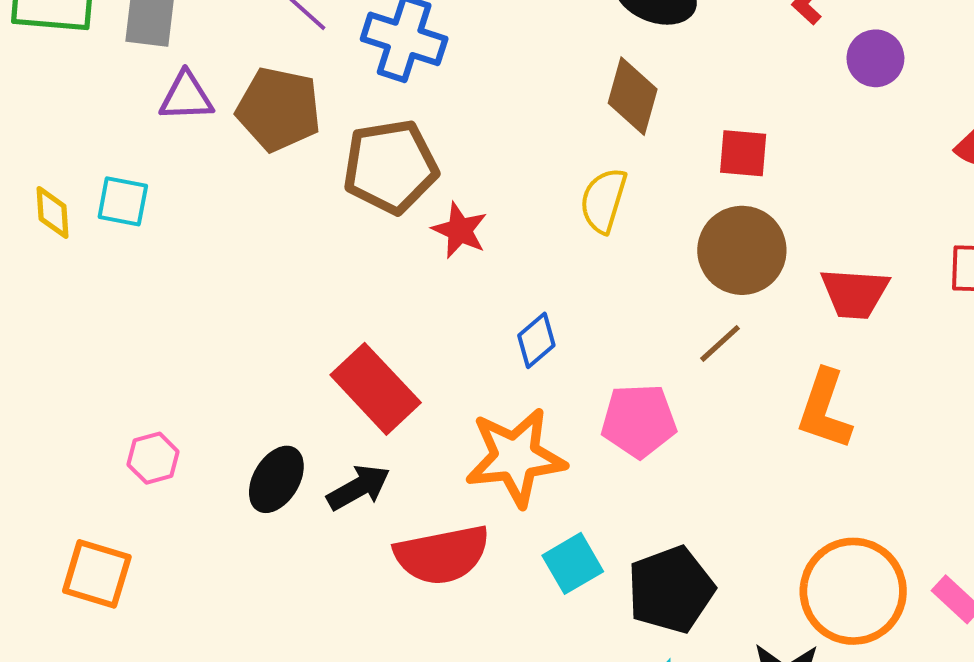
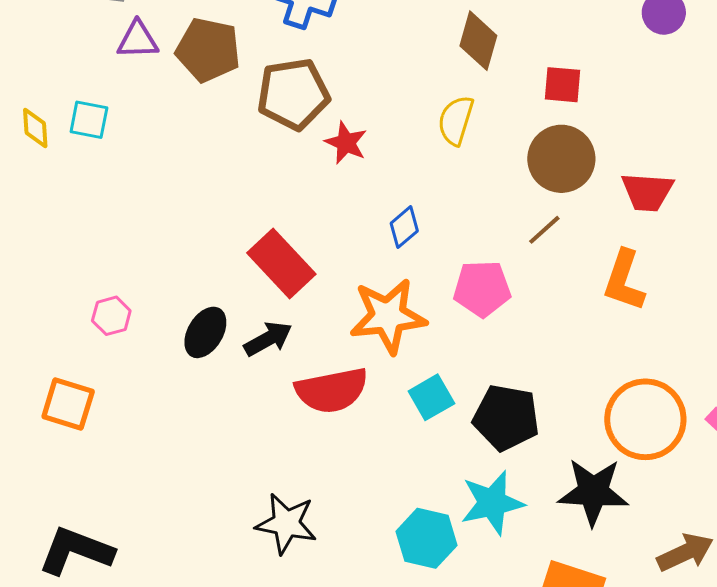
black pentagon: (671, 590) -> (506, 418), turned 30

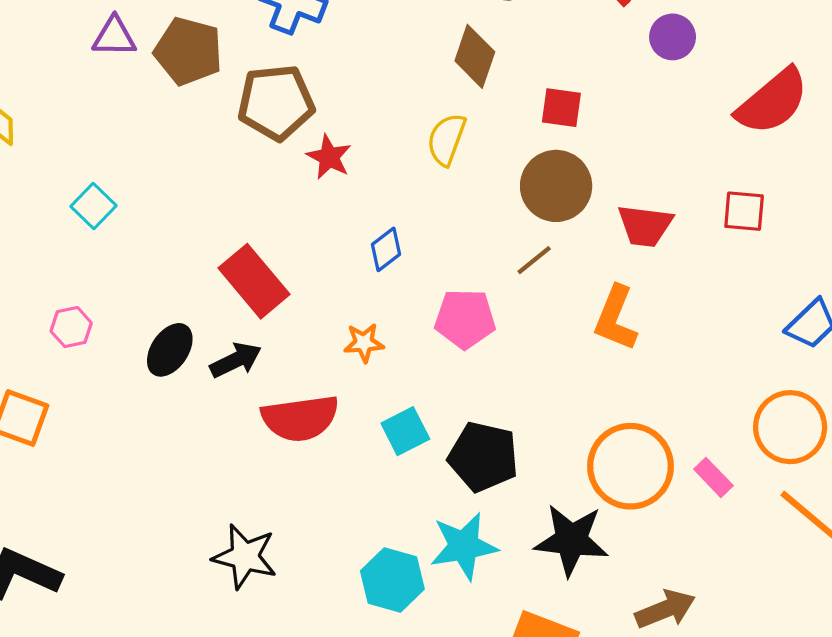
cyan square: (89, 120) -> (93, 206), moved, turned 30
orange star: (388, 316) -> (364, 343), size x0.5

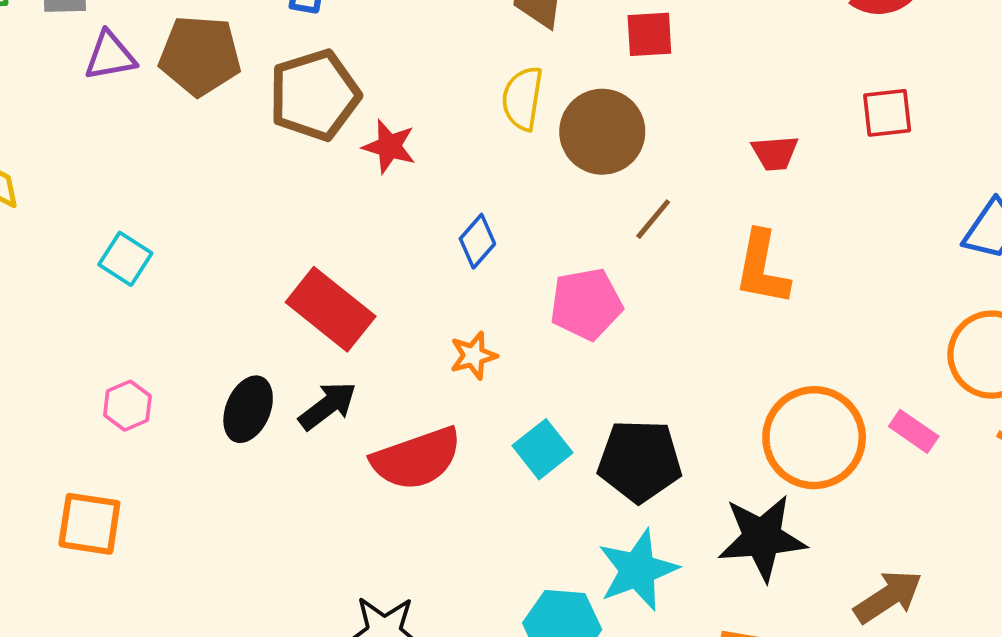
brown circle: (556, 186) -> (602, 132), moved
red trapezoid: (645, 226) -> (775, 153), size x0.7

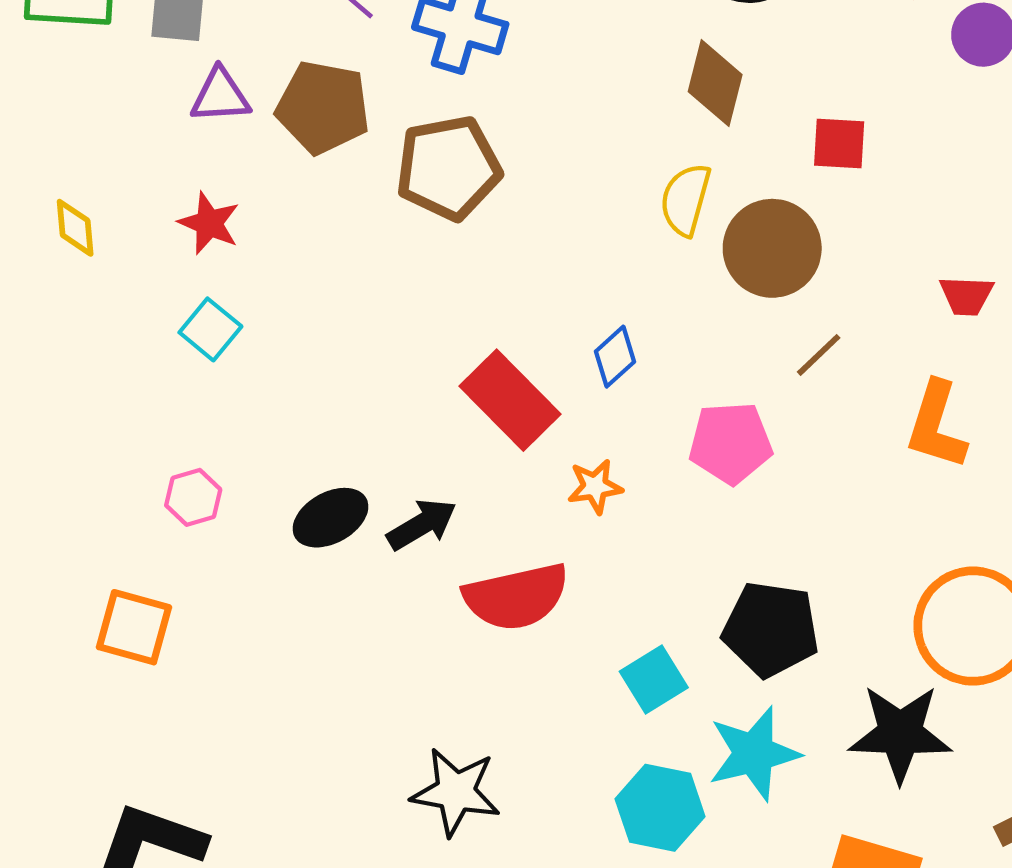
red star: (389, 146) -> (209, 223), moved
red rectangle: (331, 309) -> (510, 400), moved
black ellipse: (248, 409) -> (331, 518), turned 32
cyan square: (543, 449) -> (654, 680), moved

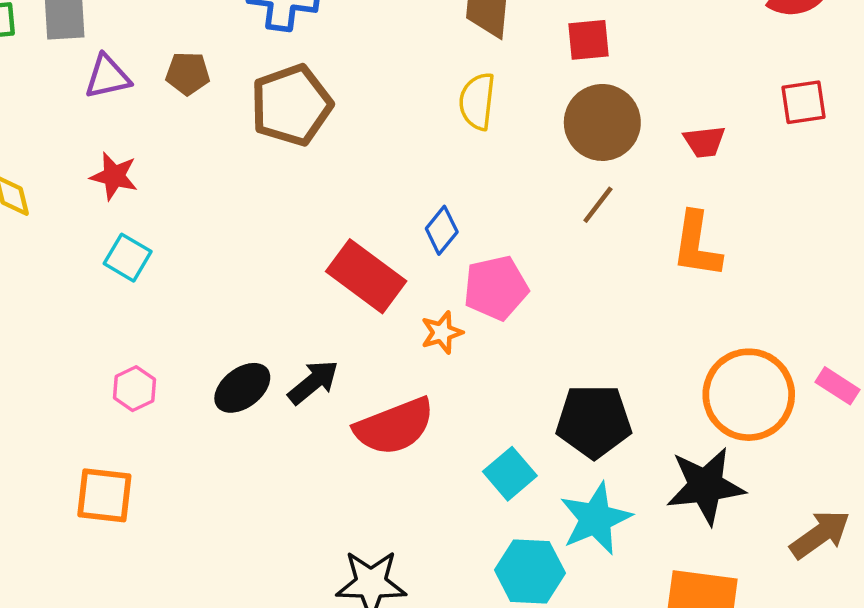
brown pentagon: (323, 107) -> (188, 74), size x0.6
brown circle: (772, 248) -> (602, 122), moved
pink pentagon: (731, 443) -> (496, 288), moved

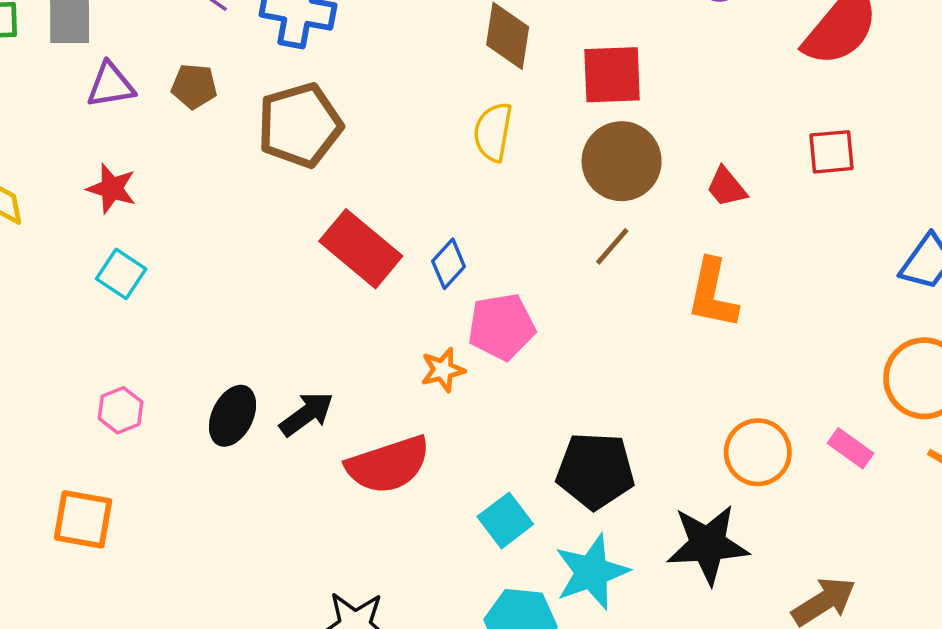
red square: (588, 40) -> (612, 75), size x1.4
red trapezoid: (704, 142) -> (727, 187), turned 54
red rectangle: (366, 276) -> (361, 249), moved
black ellipse: (242, 388) -> (233, 416), turned -30
orange circle: (749, 395) -> (758, 452), size x0.7

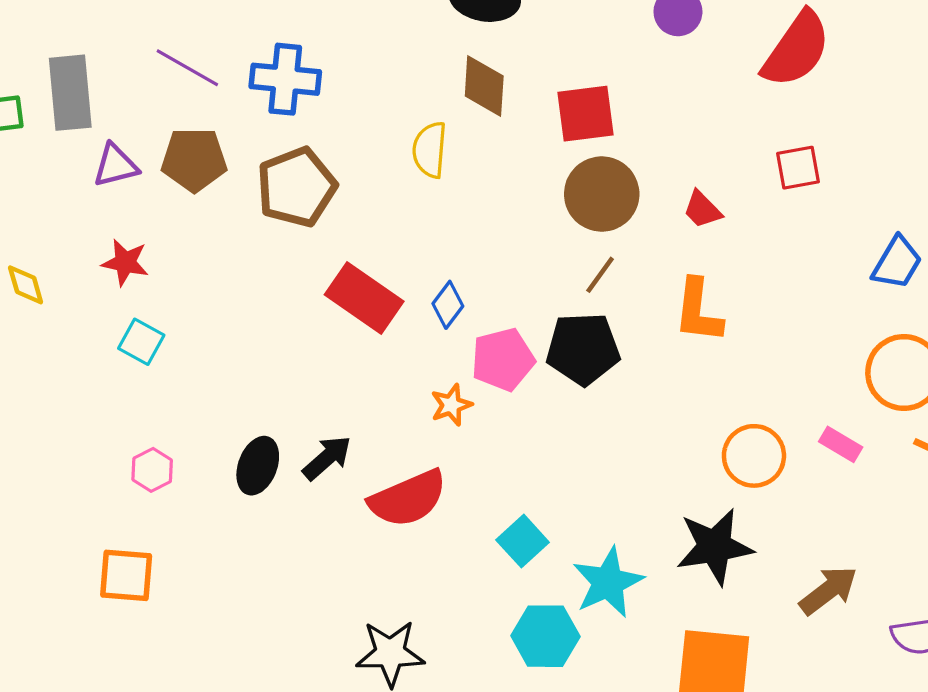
brown pentagon: (194, 86) -> (194, 160), size x1.5
yellow semicircle: (493, 132) -> (430, 150), moved
black pentagon: (595, 471) -> (583, 349), moved

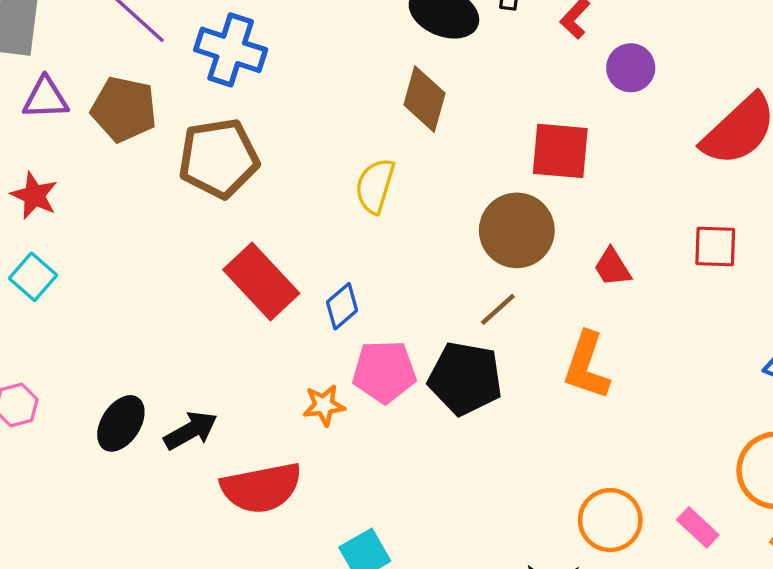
red square: (585, 114) -> (560, 151), moved
yellow semicircle: (430, 150) -> (375, 186), moved

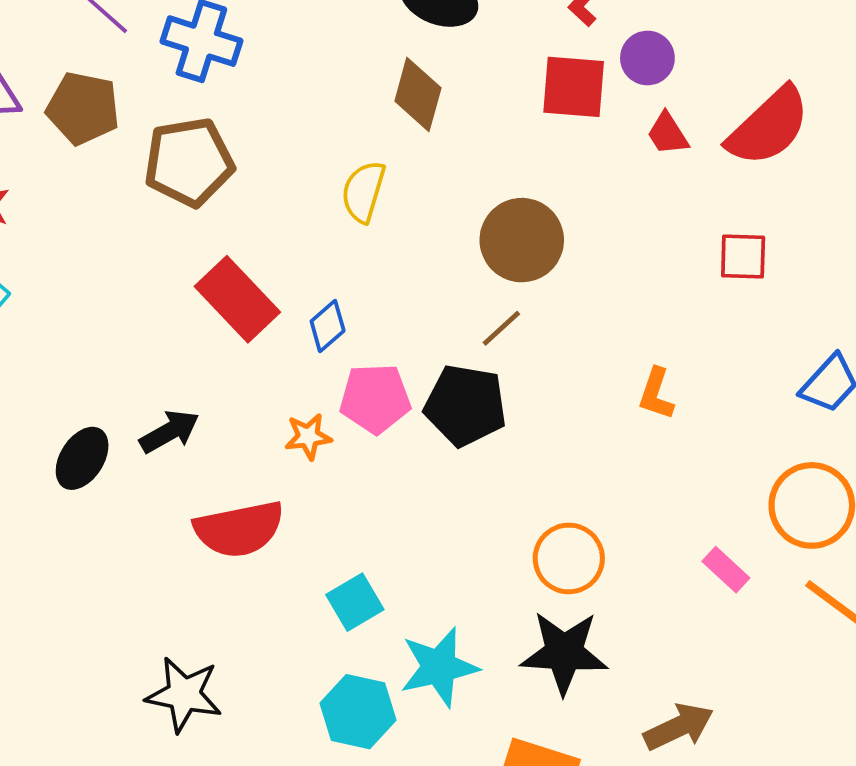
red square: (560, 151) -> (574, 87), moved
red trapezoid: (612, 267) -> (668, 134), moved
orange L-shape: (586, 366) -> (656, 394), moved, size x0.7
black arrow: (191, 431) -> (169, 432), moved
orange circle: (610, 520) -> (569, 558), moved

